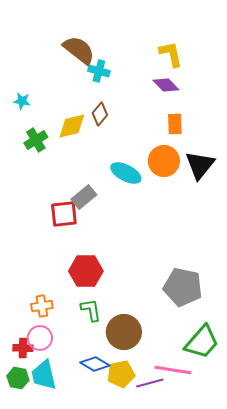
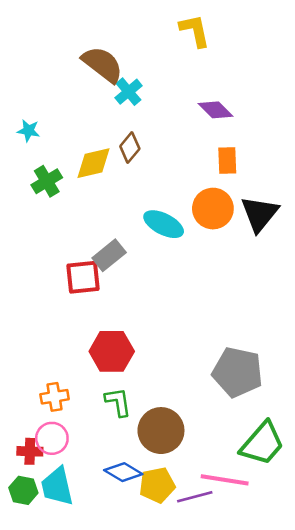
yellow L-shape: (171, 54) -> (195, 31), moved
cyan cross: (99, 71) -> (129, 92), turned 35

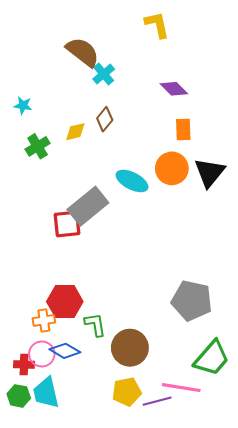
yellow diamond: (93, 163) -> (75, 132), size x0.7
gray rectangle: (109, 255) -> (88, 206), size x1.5
red hexagon: (112, 351) -> (65, 302), moved
blue diamond: (123, 472) -> (65, 351), moved

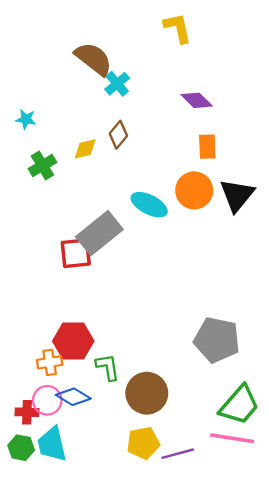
pink line: (181, 388) -> (232, 438), moved

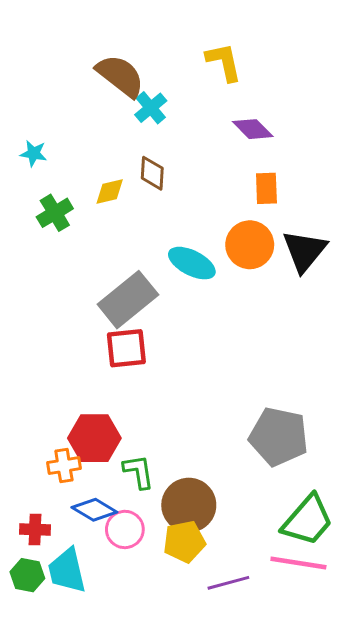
yellow L-shape: (178, 28) -> (224, 62), moved
brown diamond: (118, 135) -> (152, 173), turned -36
red square: (76, 253) -> (126, 348), moved
pink circle: (47, 400) -> (125, 529), moved
yellow pentagon: (143, 443) -> (184, 542), moved

